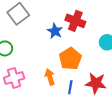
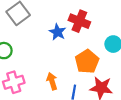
orange pentagon: (70, 59) -> (87, 62), moved

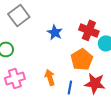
red cross: (79, 21) -> (89, 30), moved

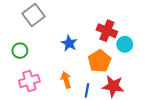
blue star: (55, 32) -> (69, 43), moved

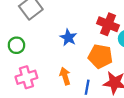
orange pentagon: (100, 61) -> (100, 56), turned -30

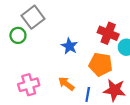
green circle: (16, 45) -> (18, 35), moved
orange arrow: (65, 76) -> (66, 84), turned -35

